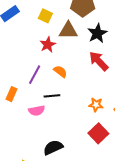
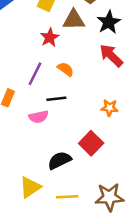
red square: (98, 133) -> (91, 143), moved

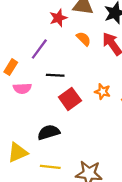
orange semicircle: (66, 69) -> (84, 39), moved
pink semicircle: (39, 117) -> (22, 88), moved
red square: (91, 143) -> (70, 99), moved

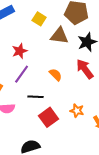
red star: (58, 18) -> (20, 51), moved
orange semicircle: (84, 39) -> (56, 75), moved

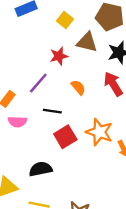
red star: (20, 51) -> (59, 56), moved
orange star: (77, 111) -> (99, 132), size x1.6

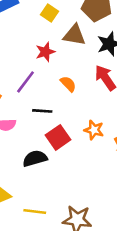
orange star: (99, 132) -> (94, 130), size x0.7
black semicircle: (41, 169) -> (35, 158), moved

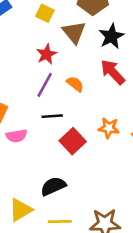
brown triangle: (74, 35) -> (74, 32), turned 50
purple line: (25, 82) -> (45, 85), moved
black semicircle: (35, 158) -> (53, 186), moved

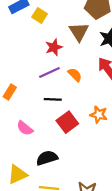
yellow square: (45, 13) -> (40, 16), moved
purple line: (45, 85) -> (49, 73), turned 30
pink semicircle: (17, 136) -> (25, 128), moved, turned 42

